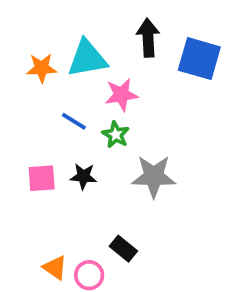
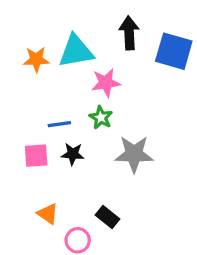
blue line: (74, 121) -> (59, 124), moved, turned -40
orange triangle: (55, 268) -> (48, 214), moved

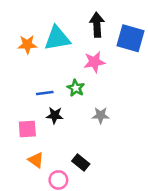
pink star: (106, 83) -> (94, 62), moved
gray star: (134, 154) -> (101, 115), size x0.6
pink square: (36, 156) -> (27, 129), moved

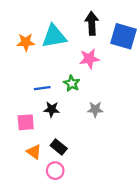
black rectangle: (81, 163) -> (59, 147), moved

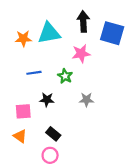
blue line: (42, 88) -> (34, 73), moved
orange triangle: (34, 152) -> (20, 136), moved

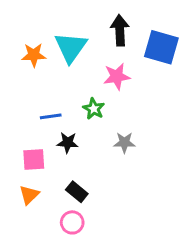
cyan triangle: (49, 33) -> (71, 47), turned -45
blue line: (34, 73) -> (51, 116), moved
orange triangle: (20, 136) -> (29, 195), turned 40

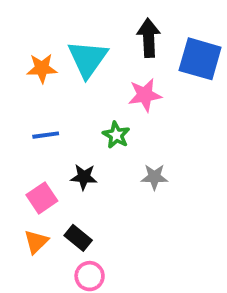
blue line: (51, 116) -> (46, 135), moved
pink square: (34, 159) -> (42, 198), turned -30
black rectangle: (77, 192) -> (78, 238), moved

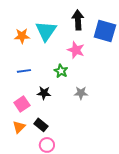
pink star: (145, 95) -> (76, 50), turned 30

